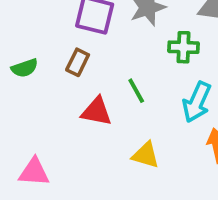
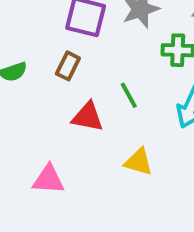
pink triangle: (34, 172) -> (48, 180), moved

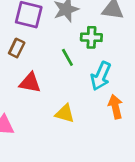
green line: (129, 95) -> (67, 57), moved

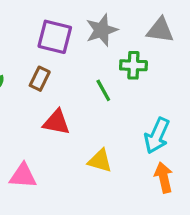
cyan arrow: (101, 76) -> (157, 136), moved
orange arrow: (115, 107) -> (164, 177), moved

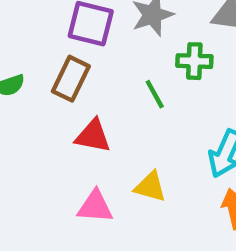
brown rectangle: (40, 79) -> (71, 79), size x1.4
pink triangle: (23, 176) -> (95, 207), moved

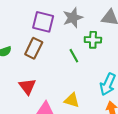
red triangle: (93, 136) -> (27, 86), moved, turned 42

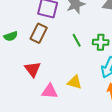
green cross: (93, 40) -> (101, 42), moved

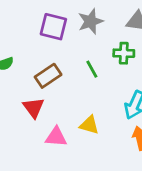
brown rectangle: (39, 33) -> (48, 76), moved, turned 30
green cross: (101, 42) -> (124, 53), moved

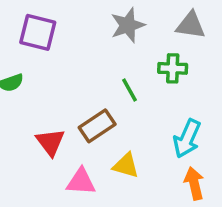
purple square: (53, 27) -> (38, 32), moved
brown rectangle: (48, 76) -> (97, 126), moved

